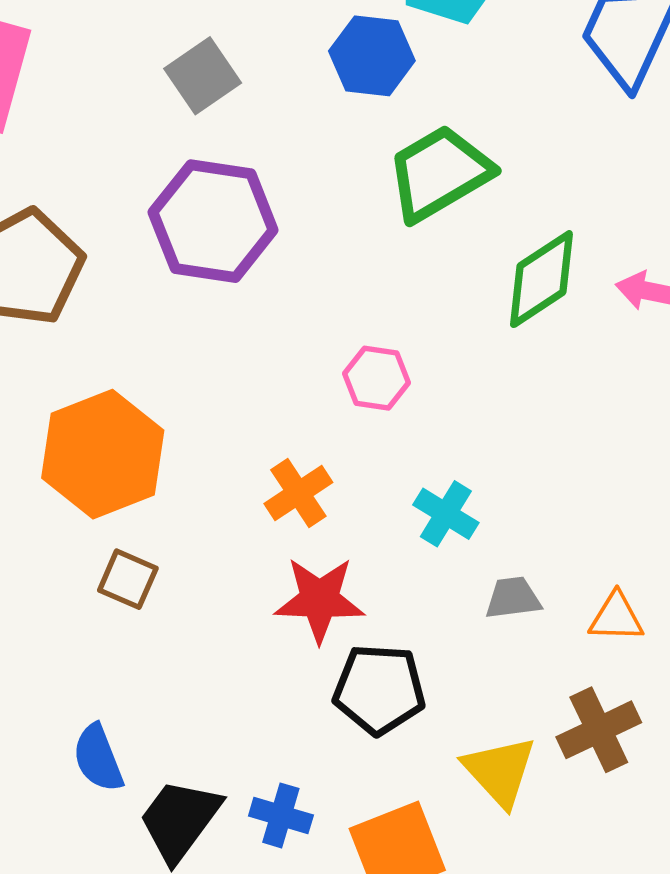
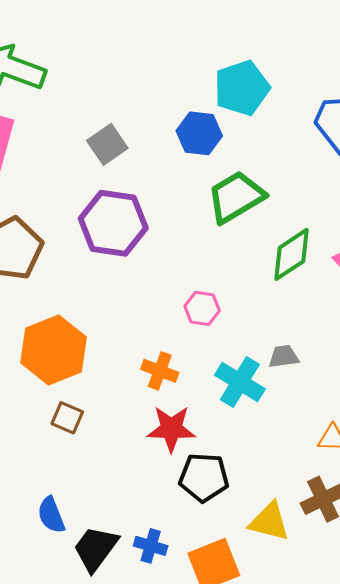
orange cross: (298, 493) -> (160, 371), turned -36
cyan cross: (446, 514) -> (240, 382), size x1.4
gray trapezoid: (513, 598) -> (284, 357), moved
yellow triangle: (500, 771) -> (269, 522), turned -33

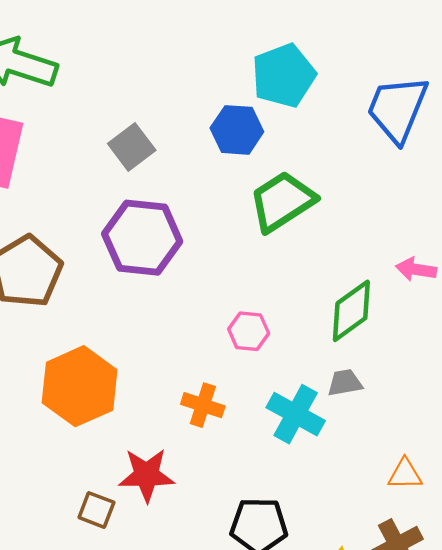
green diamond: (292, 254) -> (351, 311), moved
brown square: (67, 418) -> (96, 510), moved
red star: (171, 429) -> (147, 475), moved

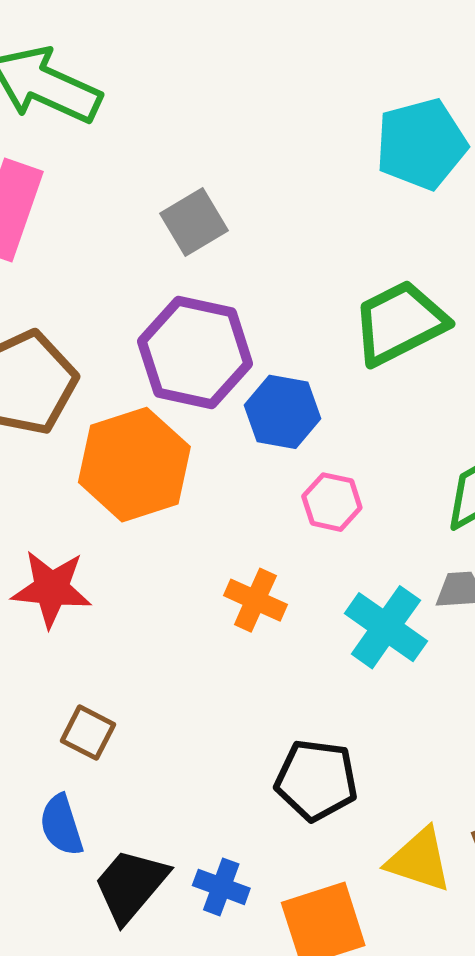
blue hexagon: (237, 130) -> (282, 412), moved
orange hexagon: (80, 386) -> (134, 465), moved
red star: (147, 475) -> (52, 589), moved

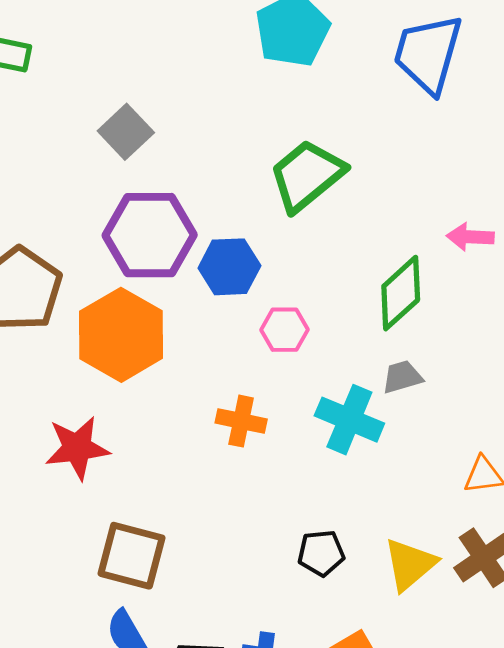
brown square: (88, 733) -> (131, 556), size x1.6
black pentagon: (316, 780) -> (321, 553), size x0.7
yellow triangle: (419, 860) -> (410, 564), moved, turned -46

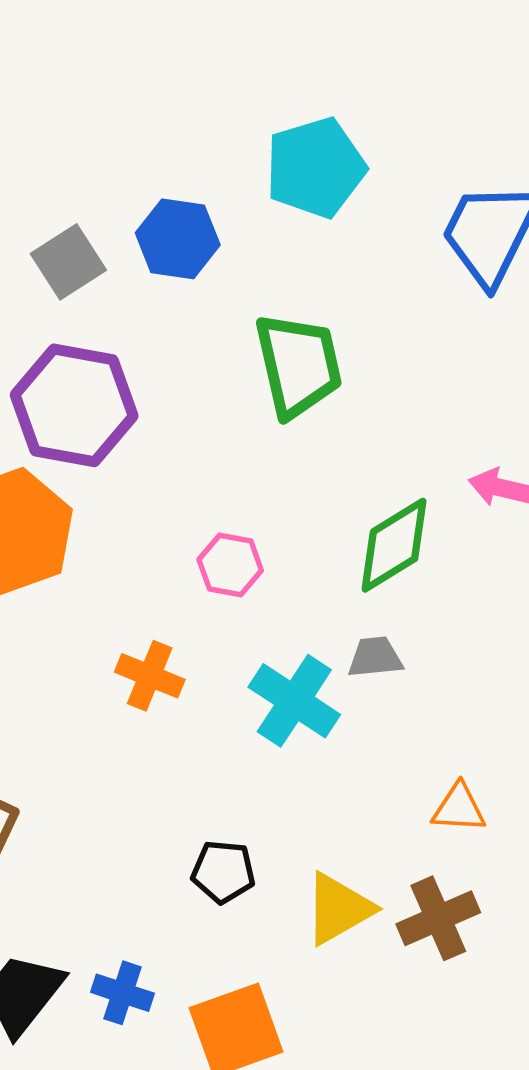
green trapezoid: (307, 175) -> (298, 365), turned 106
blue hexagon: (229, 267) -> (178, 239), moved

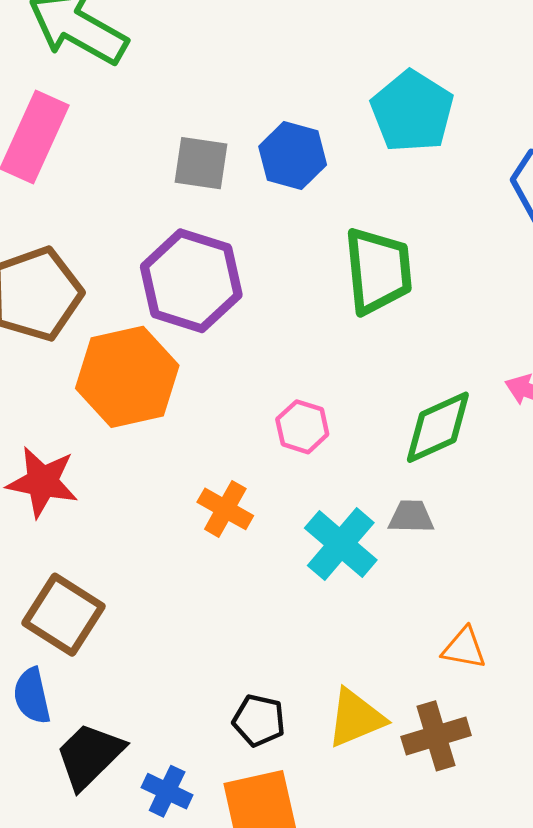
cyan pentagon: (315, 168) -> (412, 111), turned -30
gray square: (68, 262) -> (201, 163), turned 34
black pentagon: (223, 872) -> (259, 720), moved
blue cross: (123, 993) -> (167, 791), moved

